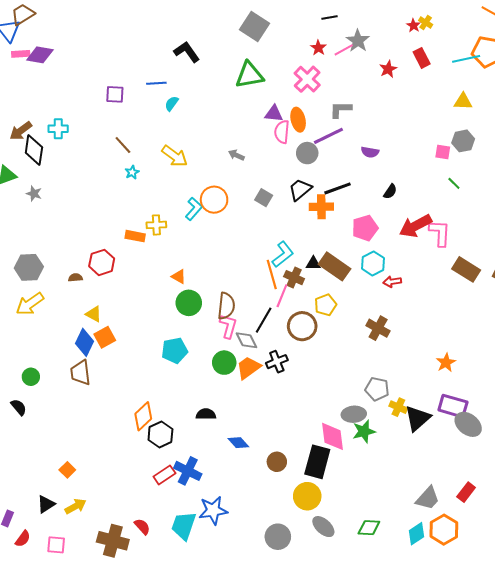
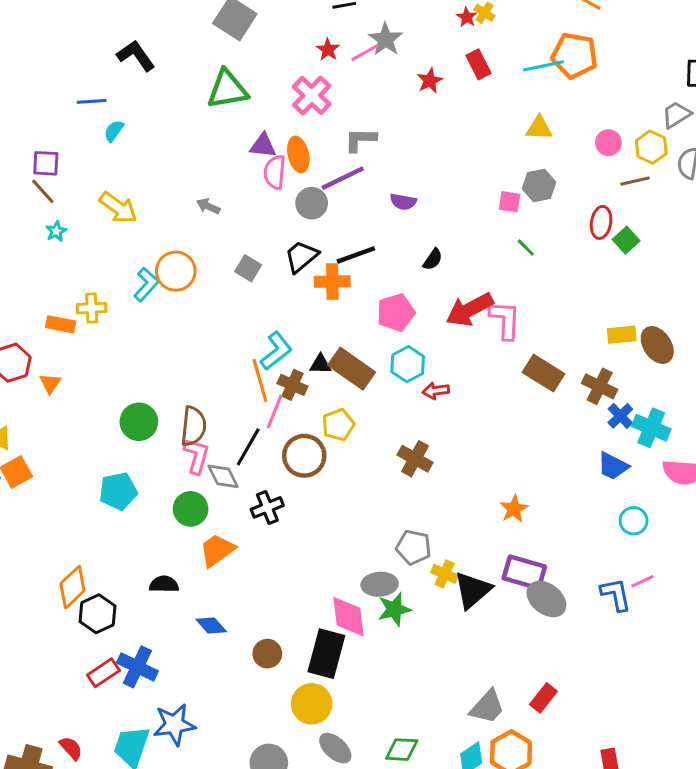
purple square: (115, 94) -> (46, 163), moved
orange triangle: (179, 277) -> (50, 383), moved, turned 35
orange trapezoid: (248, 368) -> (217, 550), moved

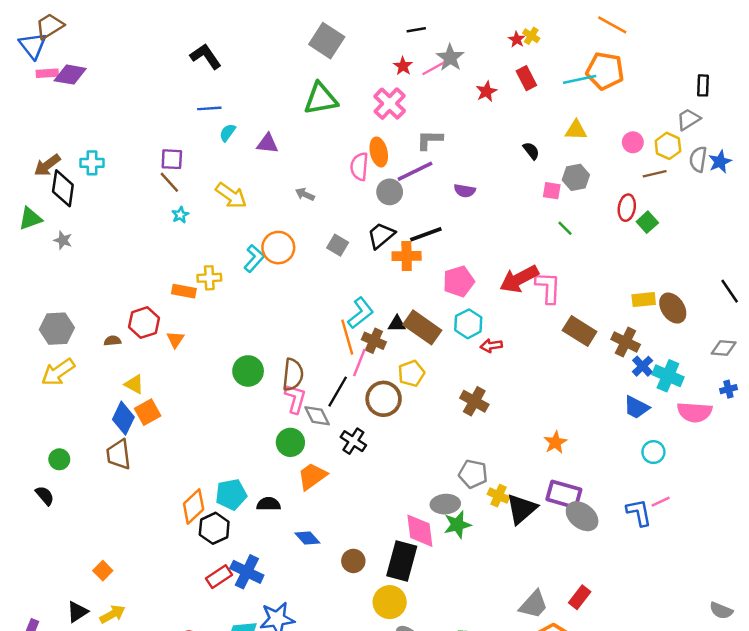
black L-shape: (136, 56) -> (206, 56), moved
purple triangle: (263, 146) -> (267, 143), moved
black semicircle: (433, 259) -> (531, 151), moved, turned -72
cyan pentagon: (118, 491) -> (231, 494), moved
black cross: (267, 507) -> (353, 441), turned -35

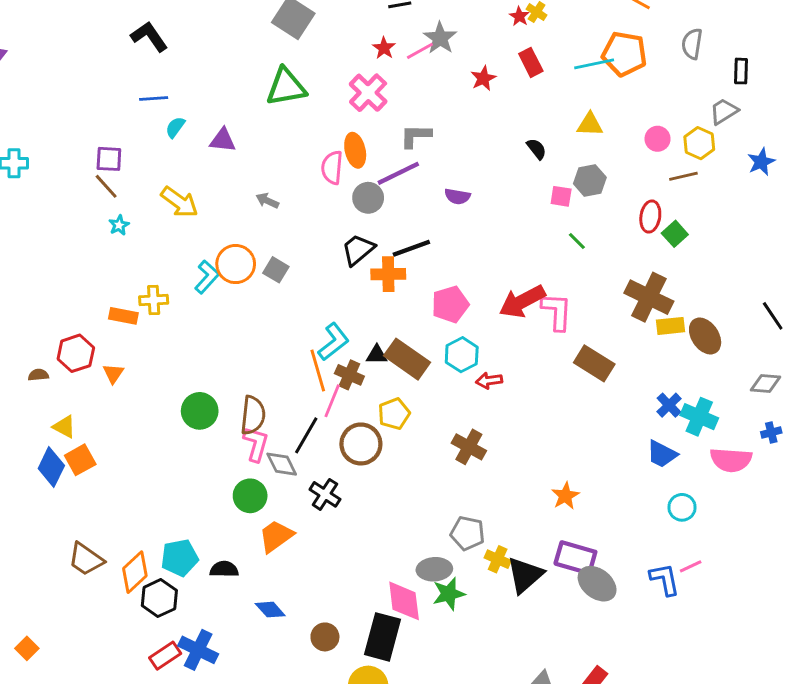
gray semicircle: (698, 159) -> (692, 44), moved
gray square: (338, 245) -> (276, 270), moved
brown cross: (626, 342) -> (649, 297), moved, size x1.4
brown trapezoid: (119, 454) -> (86, 559), moved, turned -48

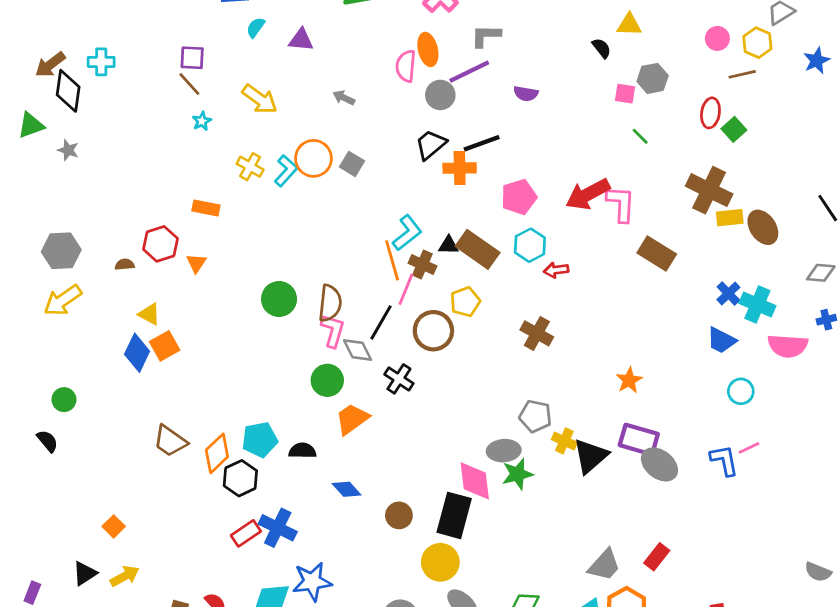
yellow triangle: (590, 124) -> (629, 25), moved
yellow cross: (154, 300) -> (250, 167), moved, turned 32

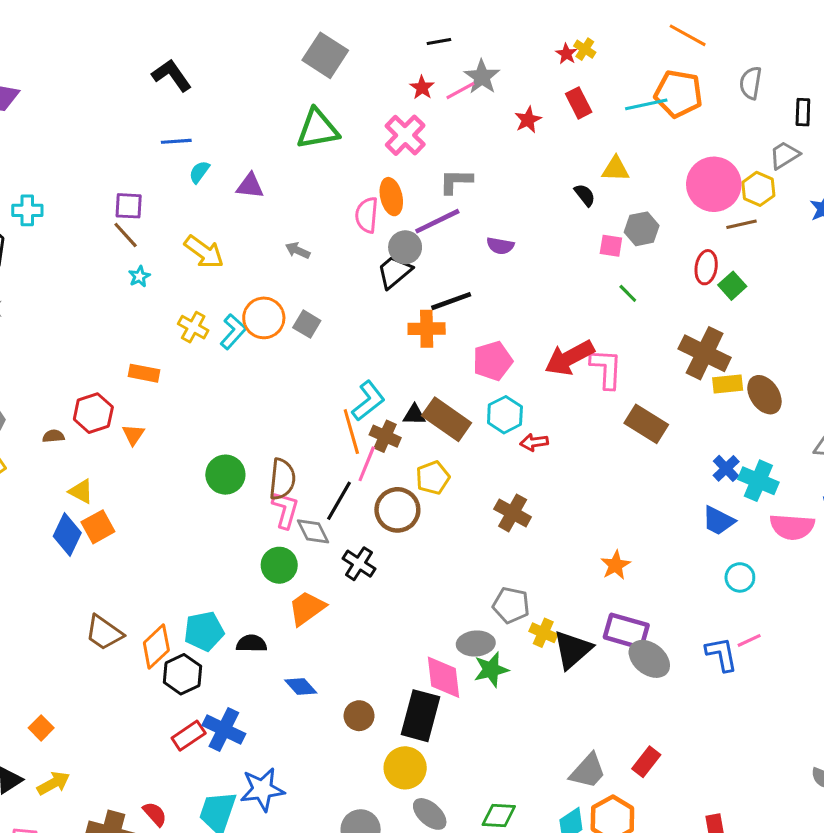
pink circle: (717, 38) -> (714, 184), size x2.0
black trapezoid: (431, 145) -> (394, 272), moved

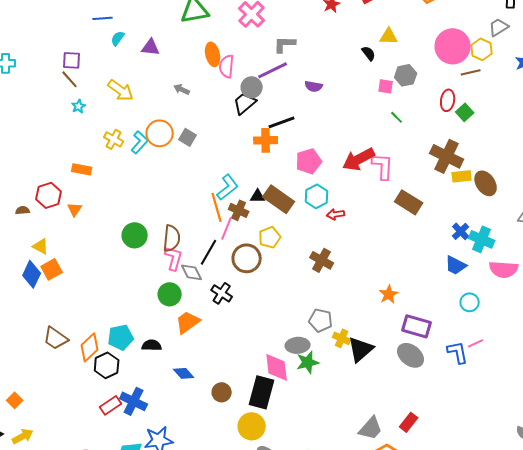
orange ellipse: (391, 197) -> (213, 54), moved
purple rectangle: (626, 631) -> (417, 326), moved

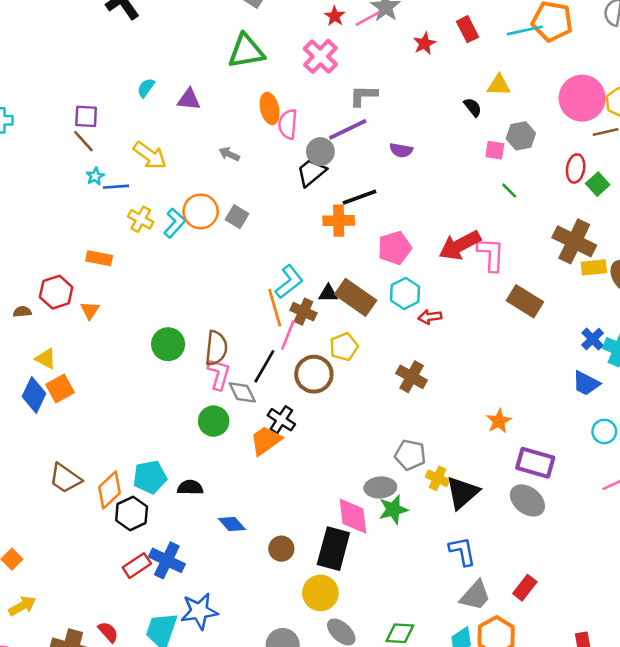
blue line: (103, 18) -> (116, 187), moved
orange trapezoid: (188, 322) -> (266, 441), moved
blue L-shape: (458, 352) -> (462, 551), moved

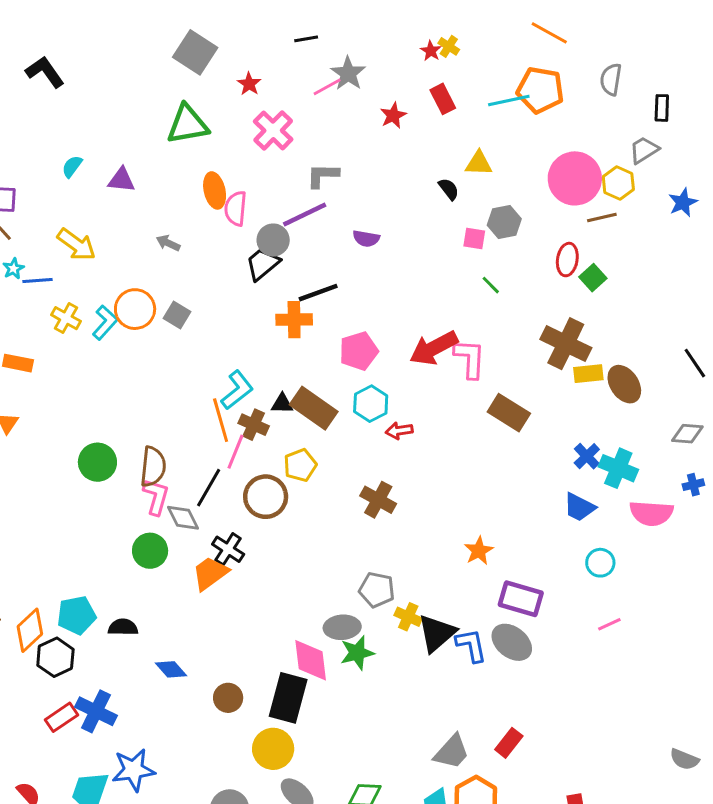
red star: (335, 16) -> (249, 84), moved
blue L-shape: (462, 551) -> (471, 645), moved

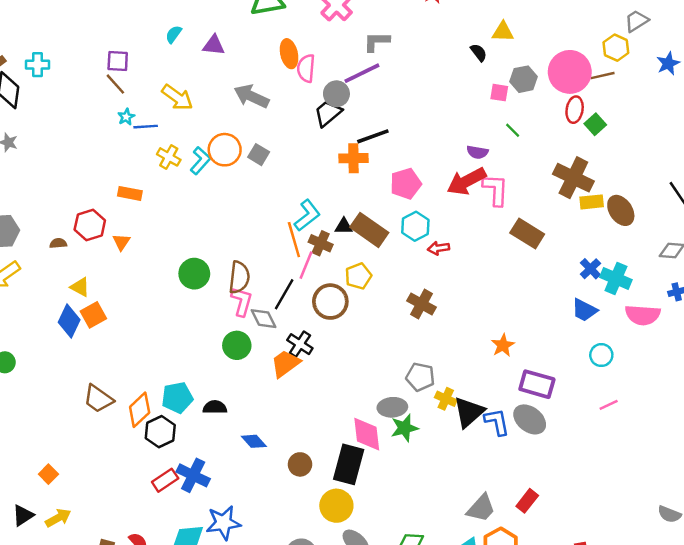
pink circle: (575, 178) -> (570, 72), moved
purple semicircle: (366, 239) -> (477, 152), moved
gray arrow: (168, 243) -> (251, 96), size x1.8

